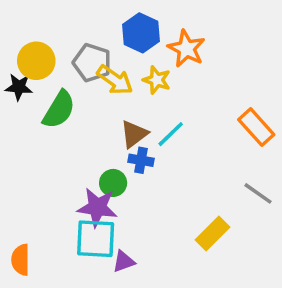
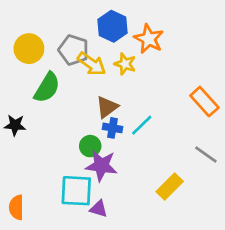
black star: (19, 87) -> (15, 125), moved
cyan line: (171, 134) -> (142, 125), moved
purple star: (97, 207) -> (101, 166), moved
purple triangle: (124, 261) -> (99, 209), turned 36

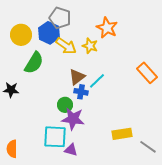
blue hexagon: (112, 26) -> (49, 33), moved
gray pentagon: (73, 50) -> (60, 18), moved
cyan line: (142, 125) -> (97, 81), moved
gray line: (206, 154) -> (148, 147), moved
yellow rectangle: (170, 186) -> (122, 134), turned 36

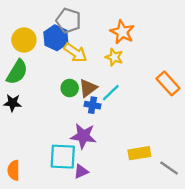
yellow star: (90, 46) -> (114, 57), moved
green semicircle: (34, 63) -> (17, 72), moved
green circle: (65, 105) -> (70, 88), moved
purple triangle: (71, 150) -> (81, 171), turned -40

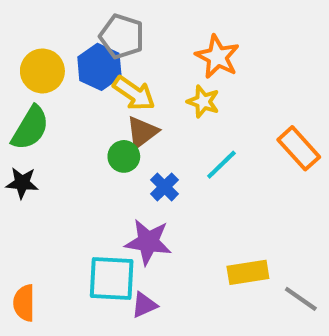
brown triangle: (88, 88) -> (142, 132), moved
cyan line: (111, 93) -> (221, 165), moved
blue cross: (92, 105) -> (164, 187), turned 35

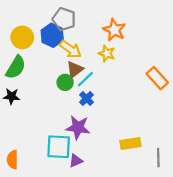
cyan line: (221, 165) -> (85, 79), moved
gray line: (301, 299) -> (158, 157), turned 54

